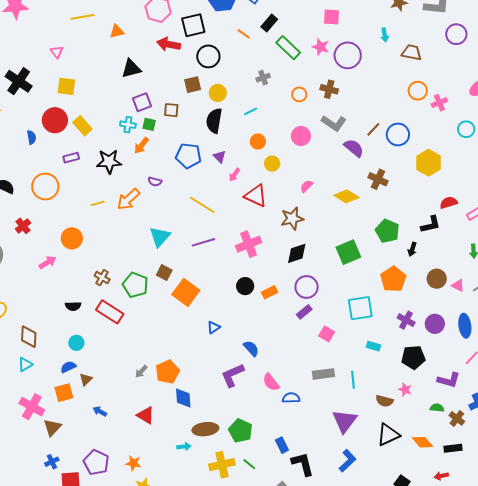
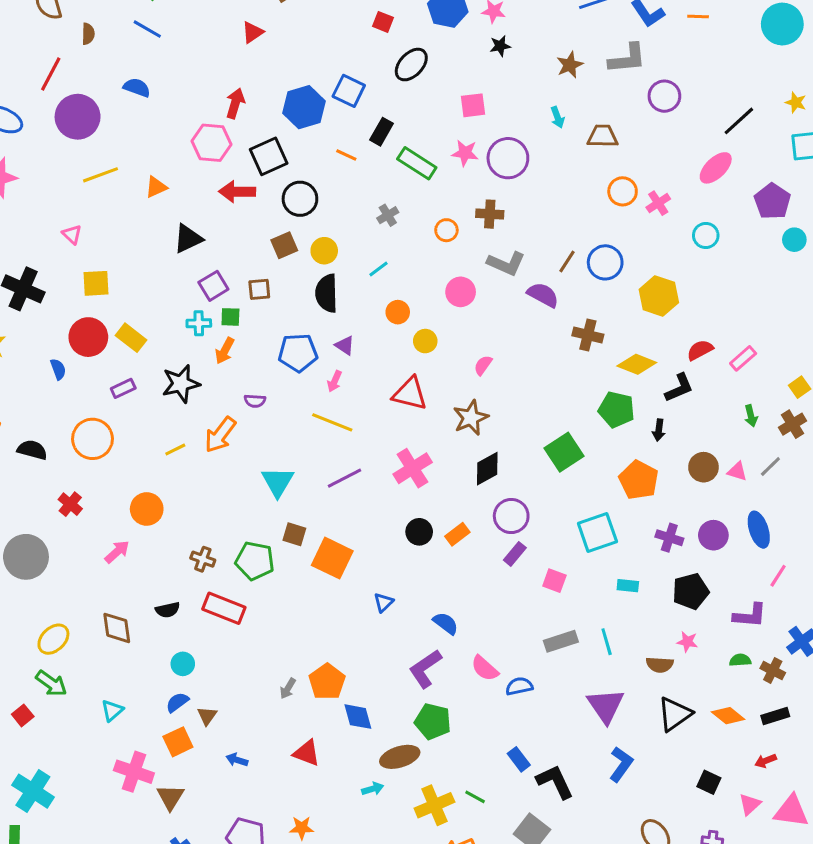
pink arrow: (234, 175) -> (335, 381), moved
yellow diamond: (347, 196) -> (637, 364), moved
brown diamond: (29, 337) -> (117, 628), moved
green pentagon: (240, 431) -> (433, 721), moved

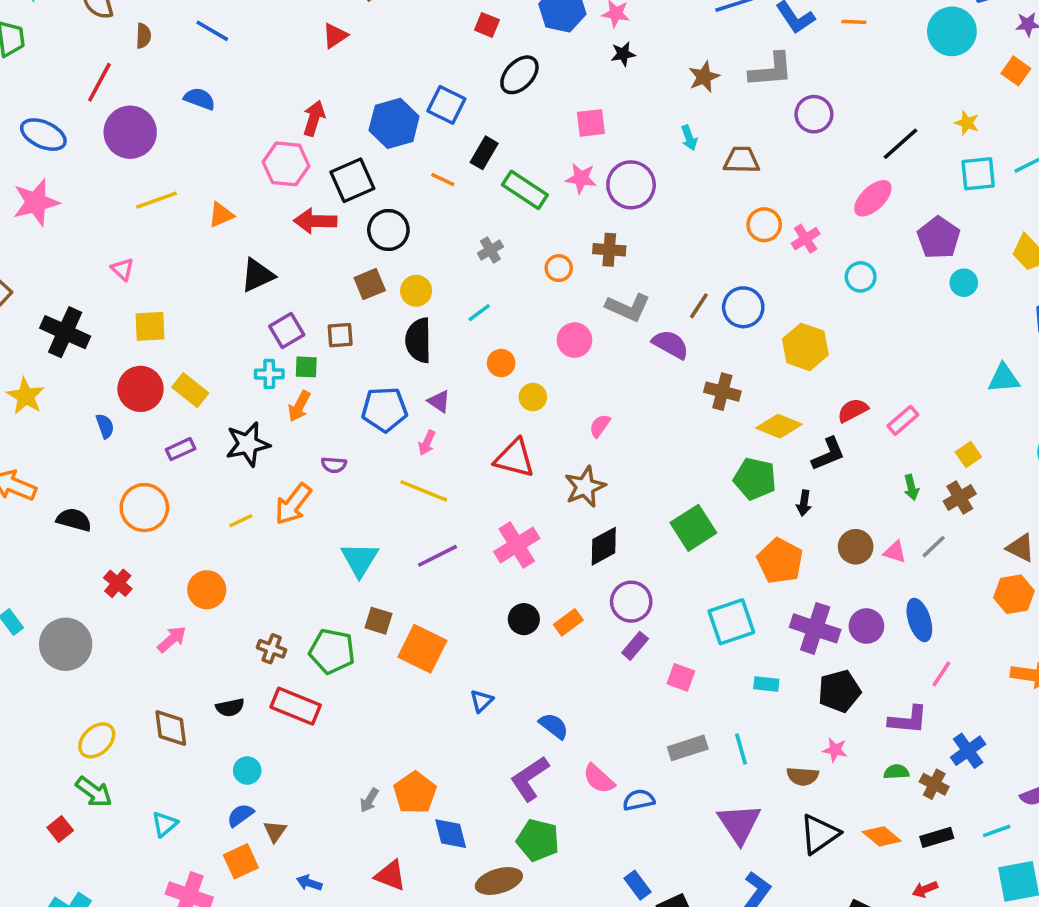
purple cross: (669, 538) -> (815, 628), size x1.5

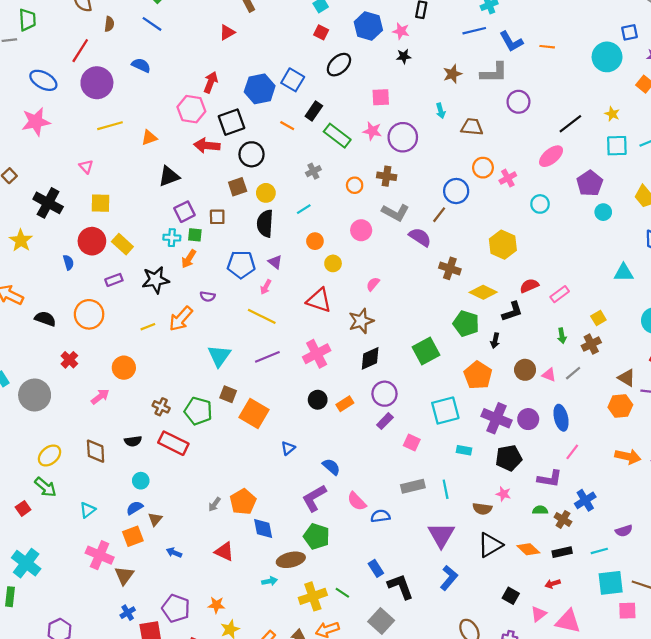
blue circle: (743, 307) -> (456, 191), moved

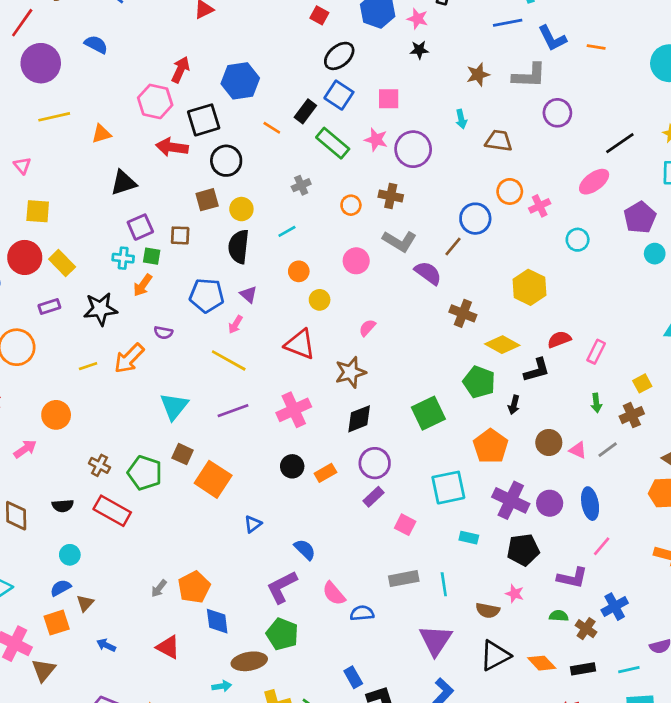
blue square: (293, 80) -> (339, 95), moved
pink rectangle: (560, 294) -> (596, 352), turned -30

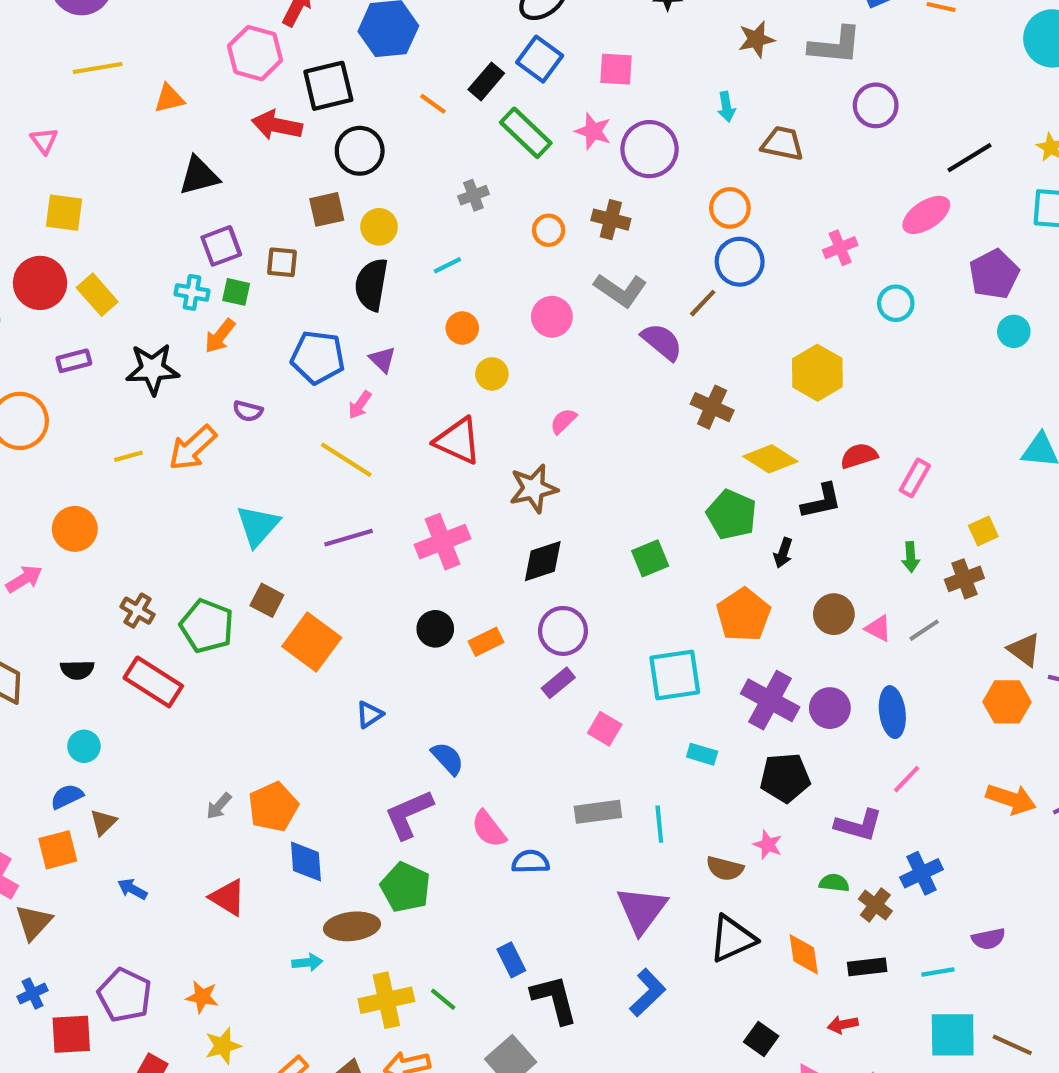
orange circle: (510, 191) -> (730, 208), moved
green square: (428, 413) -> (650, 558), size x0.7
orange diamond: (542, 663) -> (804, 954), turned 32

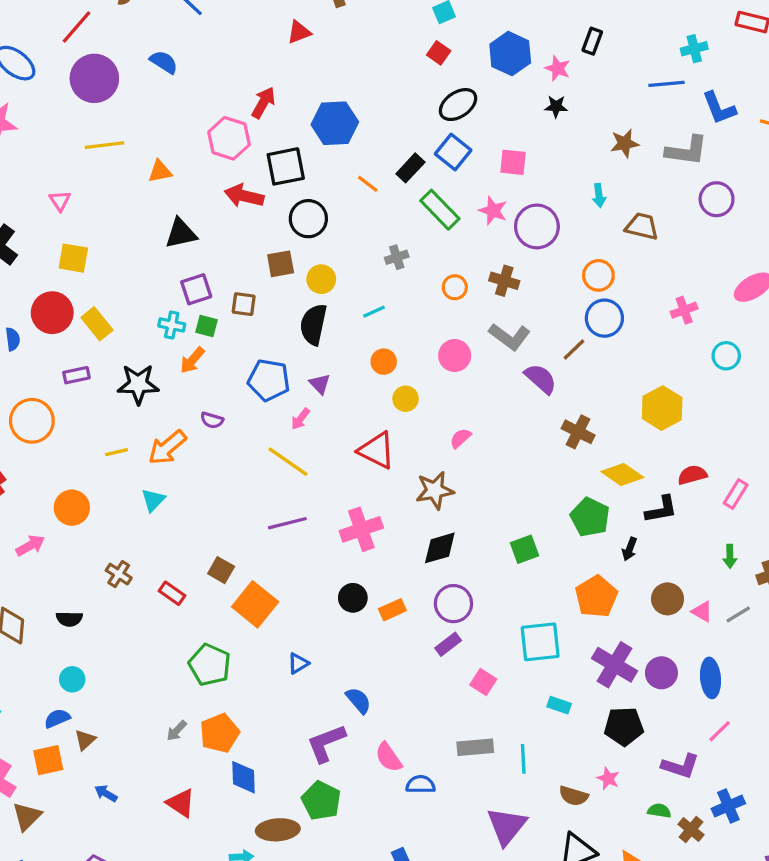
cyan triangle: (258, 526) -> (153, 500), moved, size x0.7
green pentagon: (207, 626) -> (210, 665), moved
red rectangle: (153, 682) -> (172, 593), moved, size x0.6

